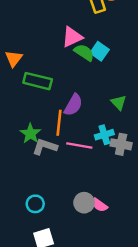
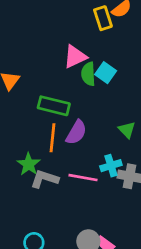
green semicircle: (84, 52) -> (88, 74), turned -126
green rectangle: (38, 81) -> (54, 106), moved
orange line: (59, 123) -> (52, 138), moved

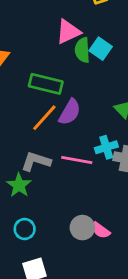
orange line: (52, 138) -> (44, 118), turned 36
green star: (29, 164) -> (19, 185), moved

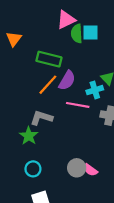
cyan square: (101, 49) -> (91, 32), turned -35
cyan cross: (106, 147) -> (95, 90), moved
pink line: (77, 160) -> (78, 105), moved

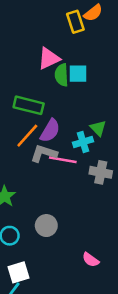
gray L-shape: (41, 118) -> (44, 153), moved
gray circle: (77, 168) -> (46, 226), moved
pink semicircle: (91, 170) -> (91, 260), moved

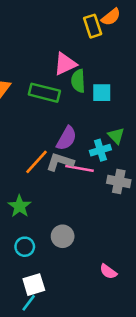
cyan square: (78, 74) -> (102, 93), moved
green rectangle: (29, 105) -> (44, 93), moved
orange line: (27, 136) -> (36, 162), moved

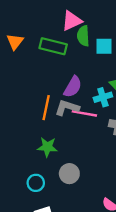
orange line: (36, 162) -> (46, 108), turned -30
green star: (19, 206) -> (47, 147), moved, turned -30

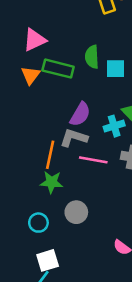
pink triangle: (72, 21) -> (35, 40), moved
orange triangle: (15, 42) -> (31, 75), moved
orange line: (46, 108) -> (50, 155), moved
pink line: (84, 113) -> (93, 160), moved

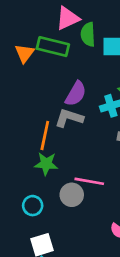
pink triangle: (35, 40) -> (68, 18), moved
pink line: (93, 160) -> (89, 181), moved

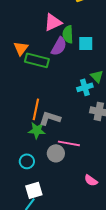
green rectangle: (53, 47) -> (37, 60), moved
purple semicircle: (76, 94) -> (59, 46), moved
gray L-shape: (69, 118) -> (50, 118), moved

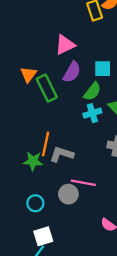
green semicircle: (68, 34) -> (92, 92), moved, turned -138
green rectangle: (37, 60) -> (47, 88), turned 50
cyan cross: (85, 87) -> (92, 113), moved
green star: (37, 130) -> (33, 161), moved

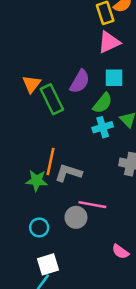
pink triangle: (65, 45) -> (109, 42), moved

